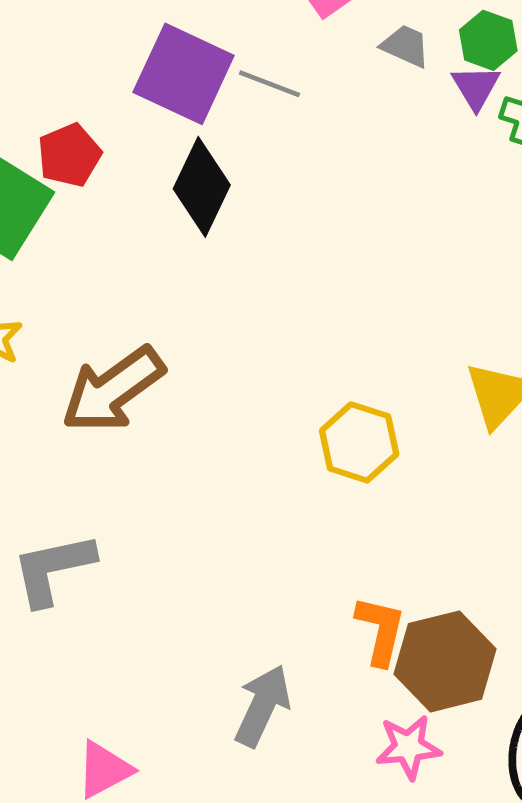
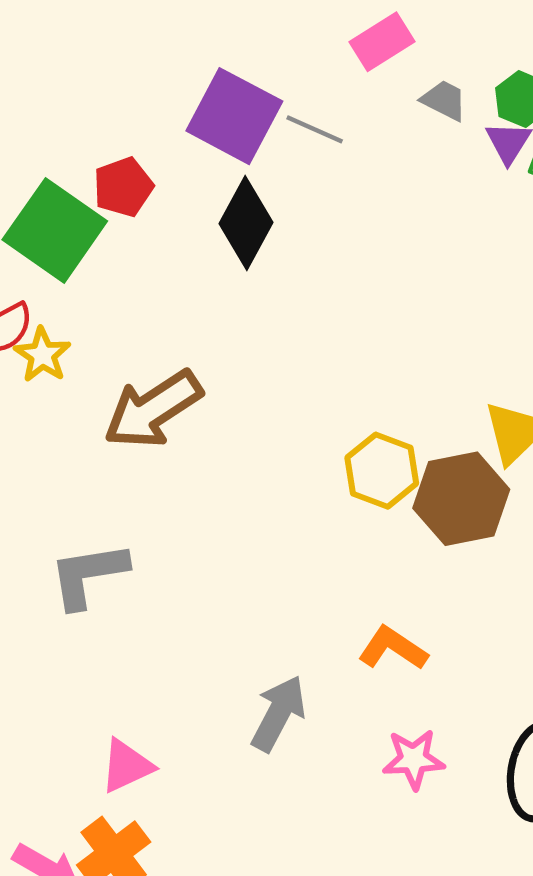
orange L-shape: (380, 630) -> (393, 648), turned -72
brown hexagon: (445, 661) -> (461, 499), moved

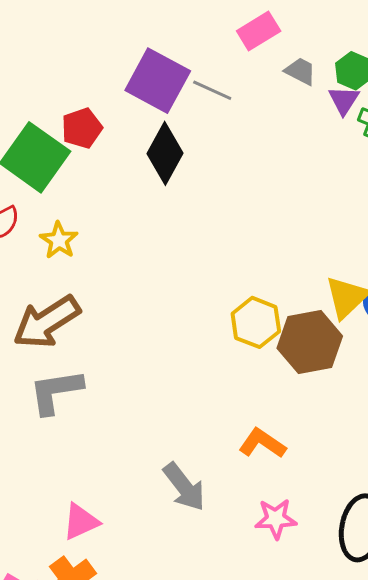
yellow star: (42, 355) -> (59, 240), moved
brown arrow: (153, 409) -> (47, 322), moved
gray arrow: (278, 713) -> (184, 487), turned 114

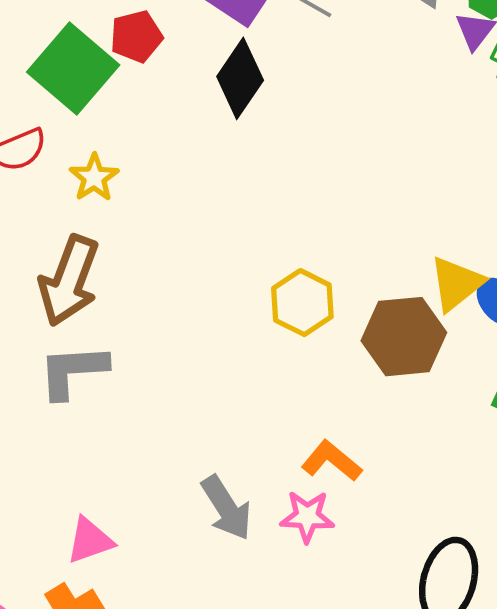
brown arrow: (47, 322) -> (69, 281), turned -42
yellow hexagon: (256, 322) -> (302, 303), moved
pink star: (276, 519) -> (307, 516), moved

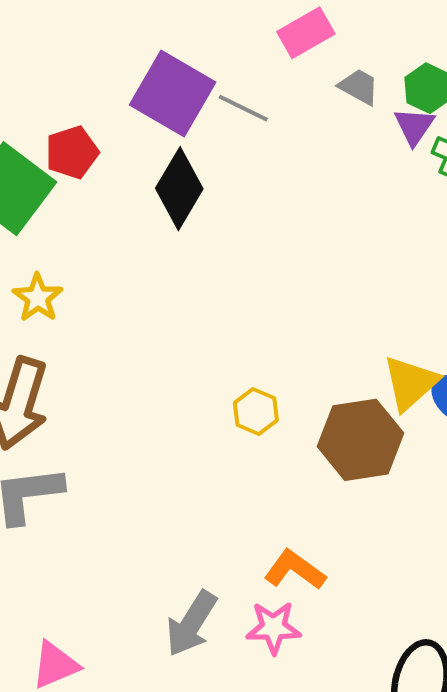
yellow hexagon: (302, 303) -> (256, 412), size x0.7
gray arrow: (226, 508) -> (191, 624), turned 68

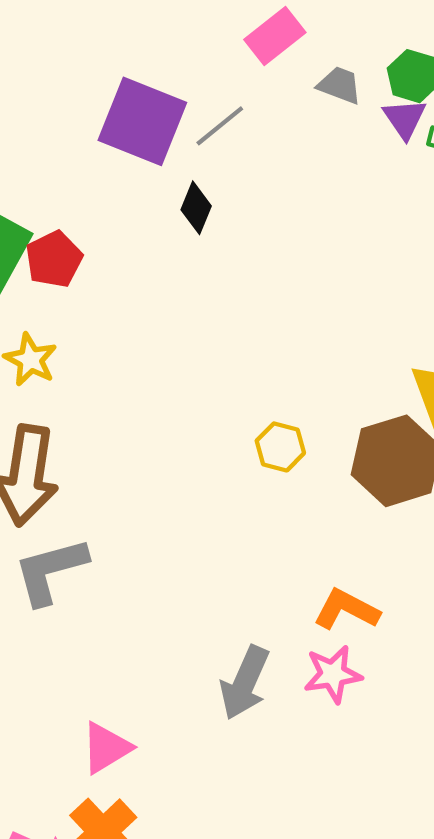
gray line: (243, 108) -> (220, 126), turned -57
red pentagon: (72, 152) -> (54, 259), moved
black diamond: (179, 189) -> (196, 208), moved, size x0.6

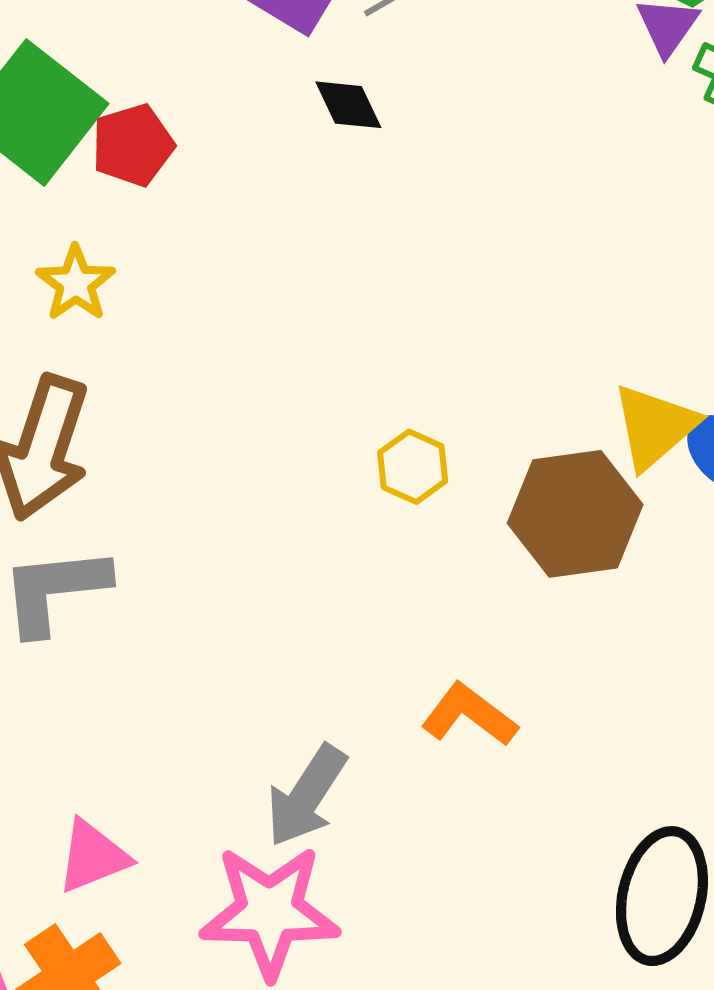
black diamond: (196, 208) -> (348, 105), turned -57
pink star: (333, 674) -> (270, 912), moved, size x1.6

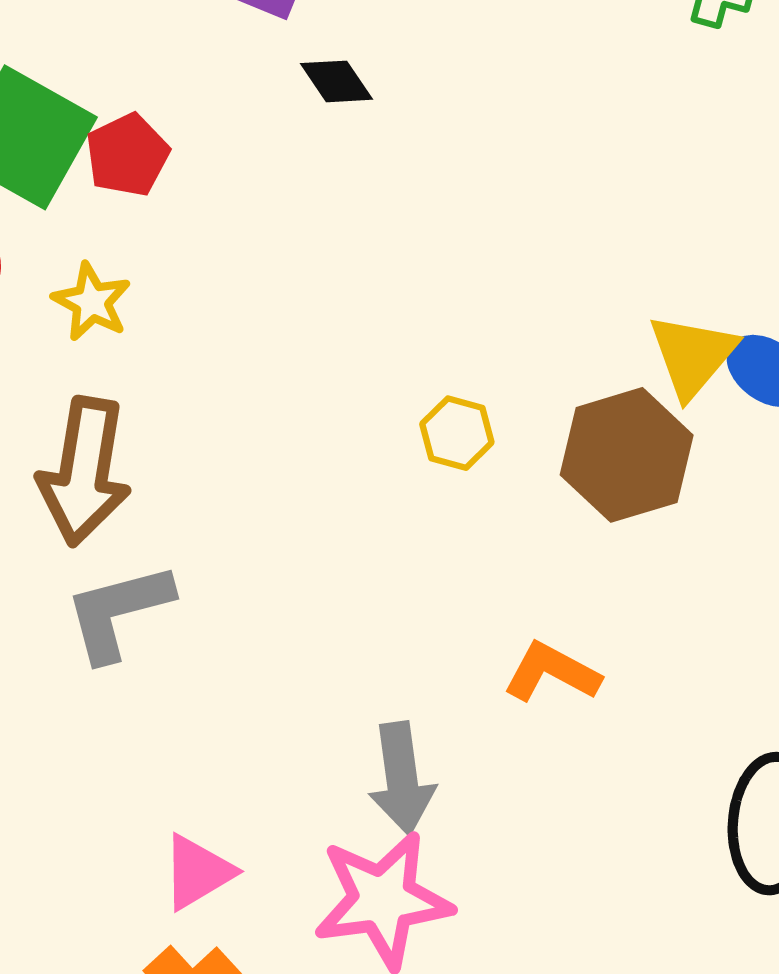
gray arrow: (306, 796) -> (402, 778), turned -32

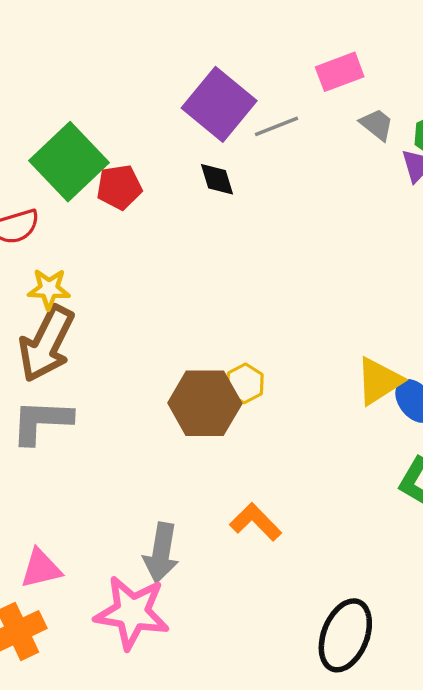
black diamond: (337, 81) -> (217, 179), moved
yellow star: (92, 302) -> (49, 289), moved, turned 30
brown hexagon: (627, 455) -> (205, 403), moved

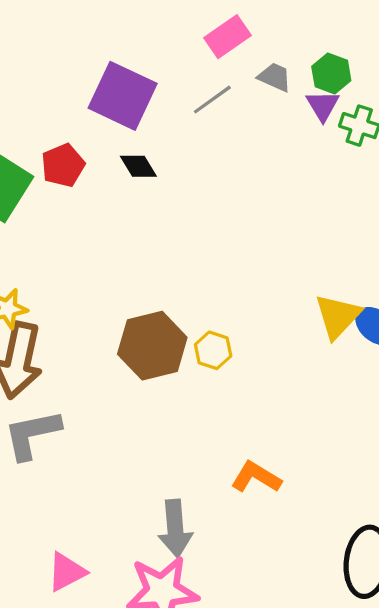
gray line: (277, 126) -> (212, 100), moved
red pentagon: (119, 187) -> (63, 165), moved
brown hexagon: (205, 403) -> (152, 346), moved

